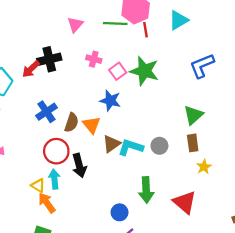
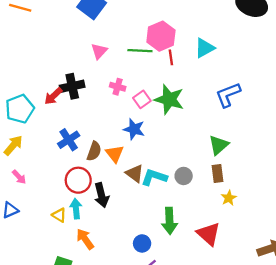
brown triangle: (112, 144) -> (135, 173), turned -48
orange arrow: (47, 203) -> (85, 239), moved

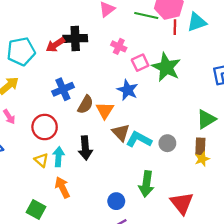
cyan triangle: (205, 48) -> (197, 22), moved
red circle: (78, 180) -> (45, 127), moved
yellow star: (229, 198) -> (202, 159), moved

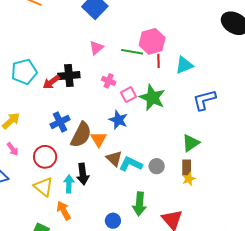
cyan triangle: (197, 22) -> (184, 65), moved
cyan pentagon: (21, 51) -> (24, 72), moved
brown semicircle: (85, 105) -> (81, 135), size x1.5
cyan arrow: (59, 157) -> (69, 184), moved
yellow triangle: (41, 160) -> (44, 187), size x1.5

